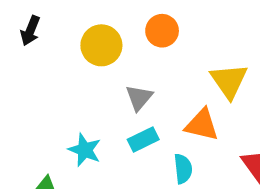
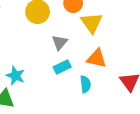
yellow triangle: (229, 81) -> (92, 23), moved
cyan star: (85, 150) -> (15, 76), moved

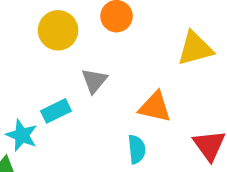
yellow triangle: (92, 23) -> (195, 48), moved, turned 50
cyan rectangle: (62, 67) -> (56, 111), moved

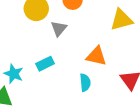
gray triangle: (94, 81) -> (59, 29), moved
cyan rectangle: (56, 111) -> (45, 64), moved

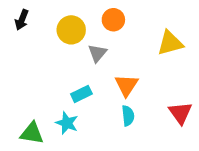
orange triangle: (96, 56) -> (126, 85), moved, turned 50
cyan star: (14, 74) -> (67, 123), moved

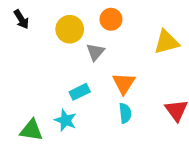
black arrow: (22, 20) -> (21, 19), turned -54

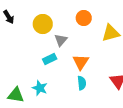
orange circle: (111, 19) -> (84, 18), moved
cyan rectangle: (80, 92) -> (50, 59), moved

